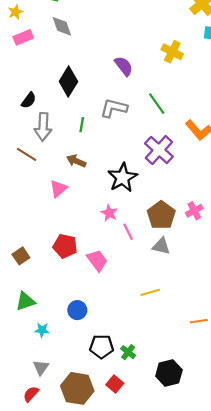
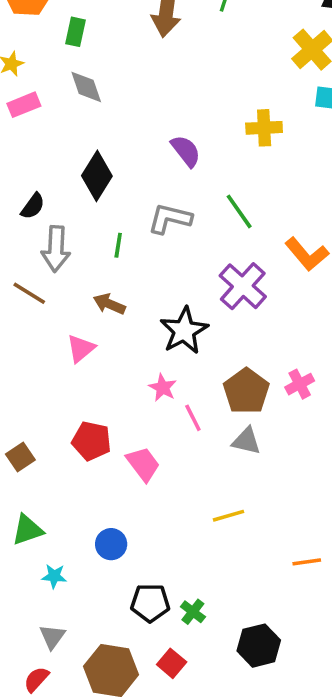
yellow cross: (172, 52) -> (264, 128), turned -30

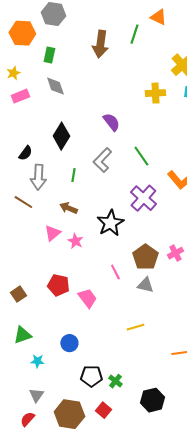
yellow cross: (264, 128) -> (155, 93), moved
gray L-shape: (170, 219) -> (102, 160), turned -60
pink star: (163, 388) -> (75, 241), moved

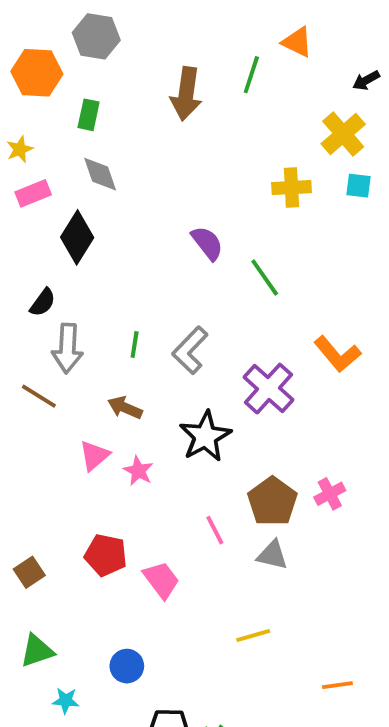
black diamond: (61, 136) -> (77, 237), moved
green line: (141, 156) -> (265, 278), moved
gray L-shape: (102, 160) -> (190, 350), moved

